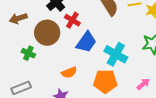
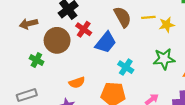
blue trapezoid: (86, 42) -> (106, 42), moved
cyan cross: (116, 54) -> (126, 67), size x0.7

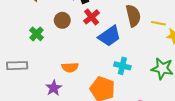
brown circle: (57, 40) -> (62, 20), size x0.6
cyan cross: (126, 67) -> (122, 66), turned -35

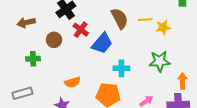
green cross: (37, 34) -> (33, 59), turned -32

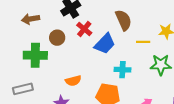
yellow line: (145, 20) -> (143, 42), moved
green cross: (33, 59) -> (35, 55), size x1.6

